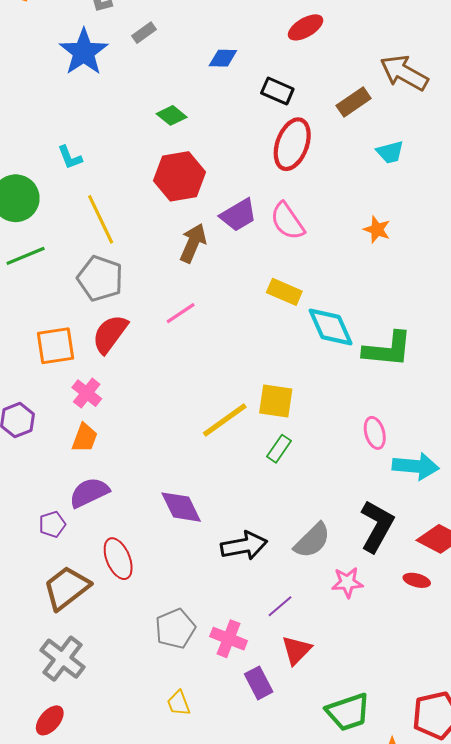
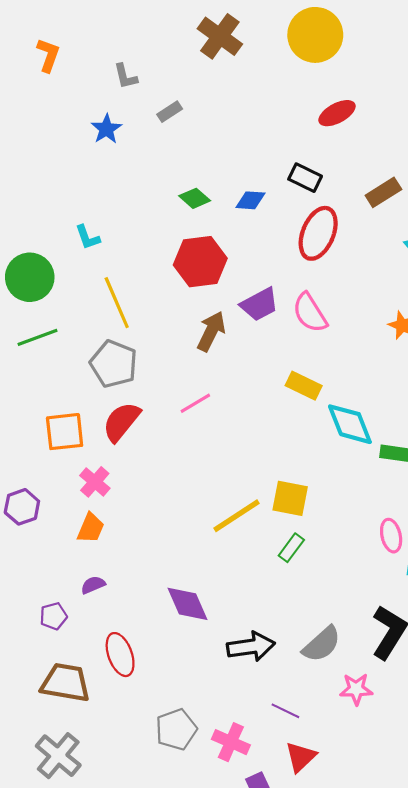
blue star: (84, 52) -> (106, 129), size x0.6
blue diamond: (223, 58) -> (250, 200), moved
purple semicircle: (89, 493) -> (93, 585), size x0.6
brown trapezoid: (67, 588) -> (65, 683), turned 45
purple line: (280, 606) -> (285, 711), turned 64

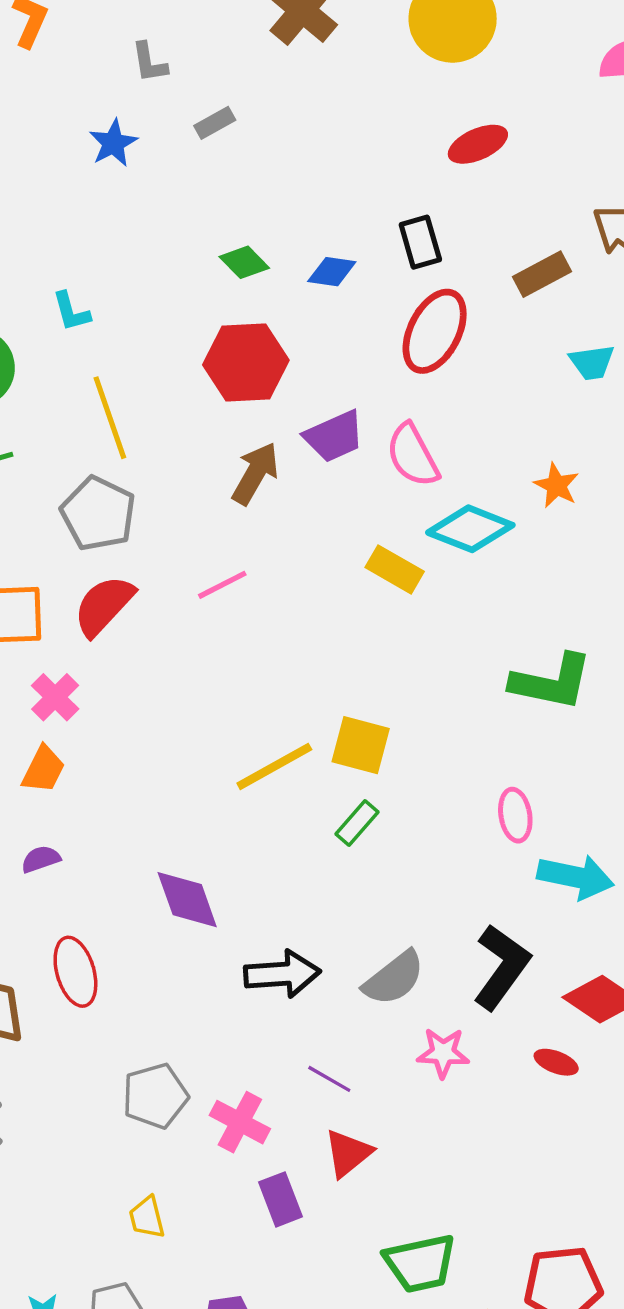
black rectangle: (305, 178) -> (420, 242), turned 44
cyan diamond: (350, 424) -> (470, 529), moved, turned -51

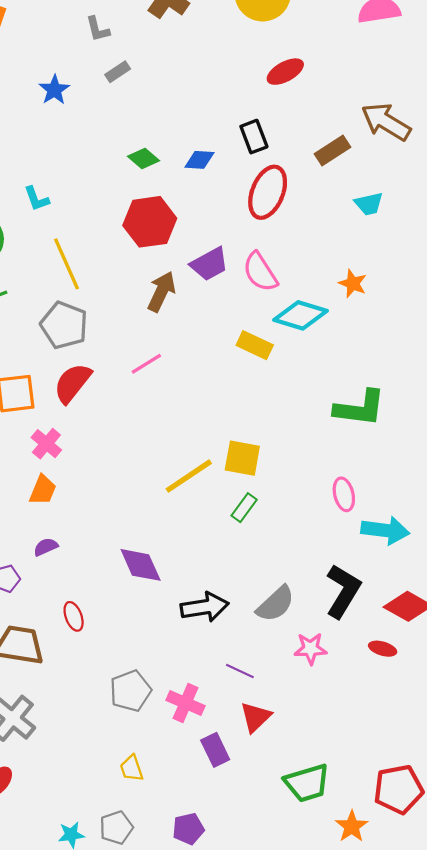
gray L-shape: (149, 62) -> (98, 29), moved
red ellipse: (75, 972) -> (74, 616), size x0.7

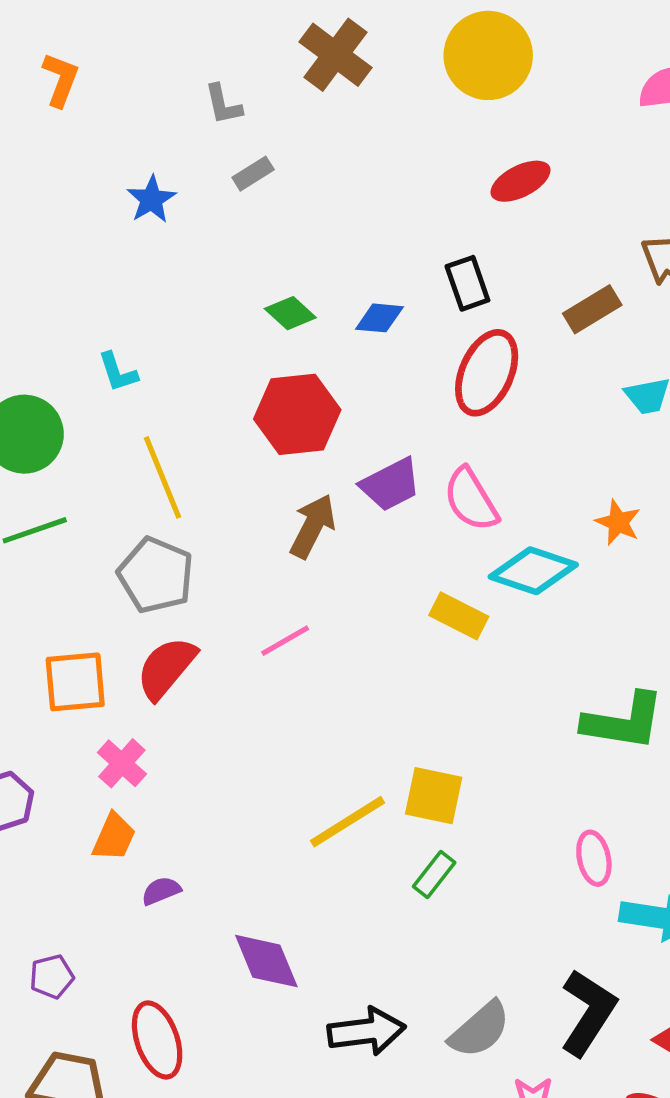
purple semicircle: (46, 547) -> (161, 891), moved
red ellipse: (74, 616) -> (157, 1040), size x1.6

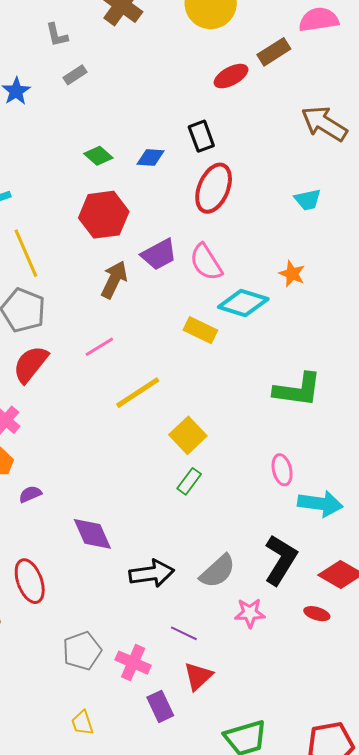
brown rectangle: (592, 309) -> (274, 52), moved
yellow square: (434, 796) -> (188, 435), turned 36
yellow line: (347, 822) -> (138, 393), moved

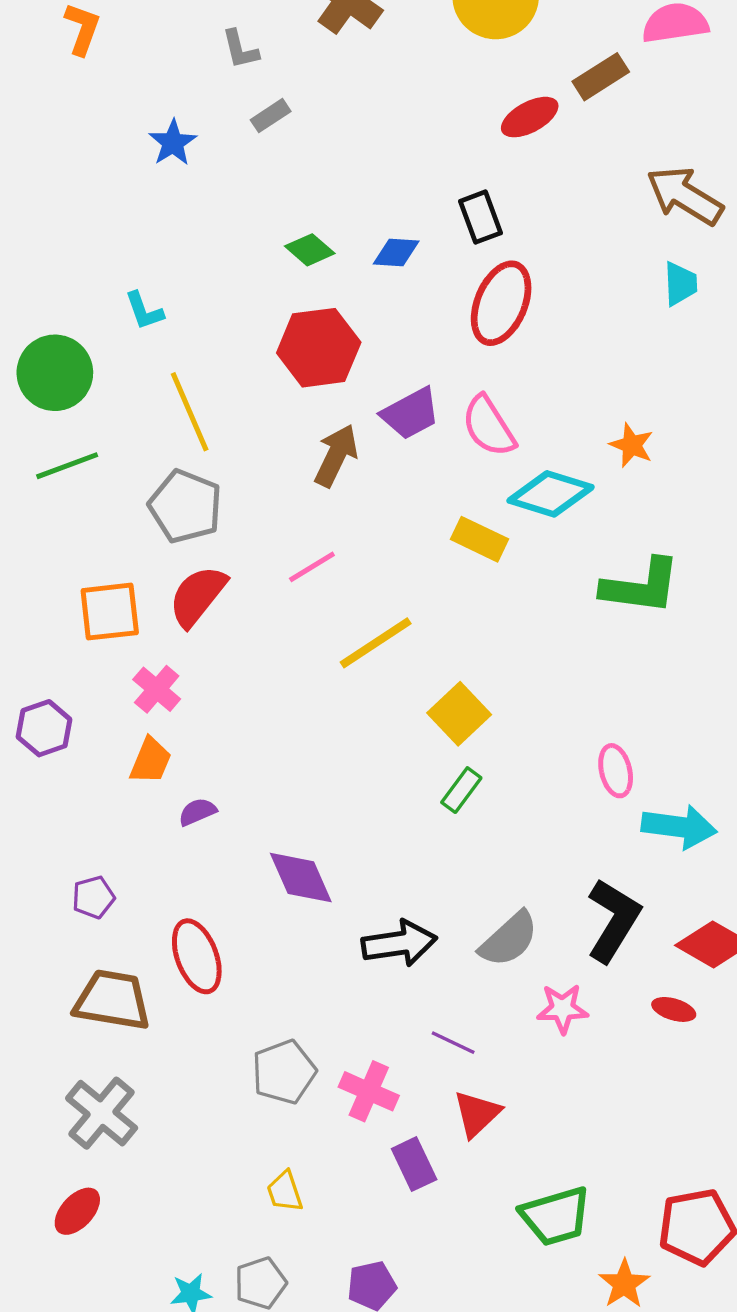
cyan trapezoid: (308, 200) -> (680, 284), moved, turned -80
green L-shape: (298, 390) -> (641, 586), moved

